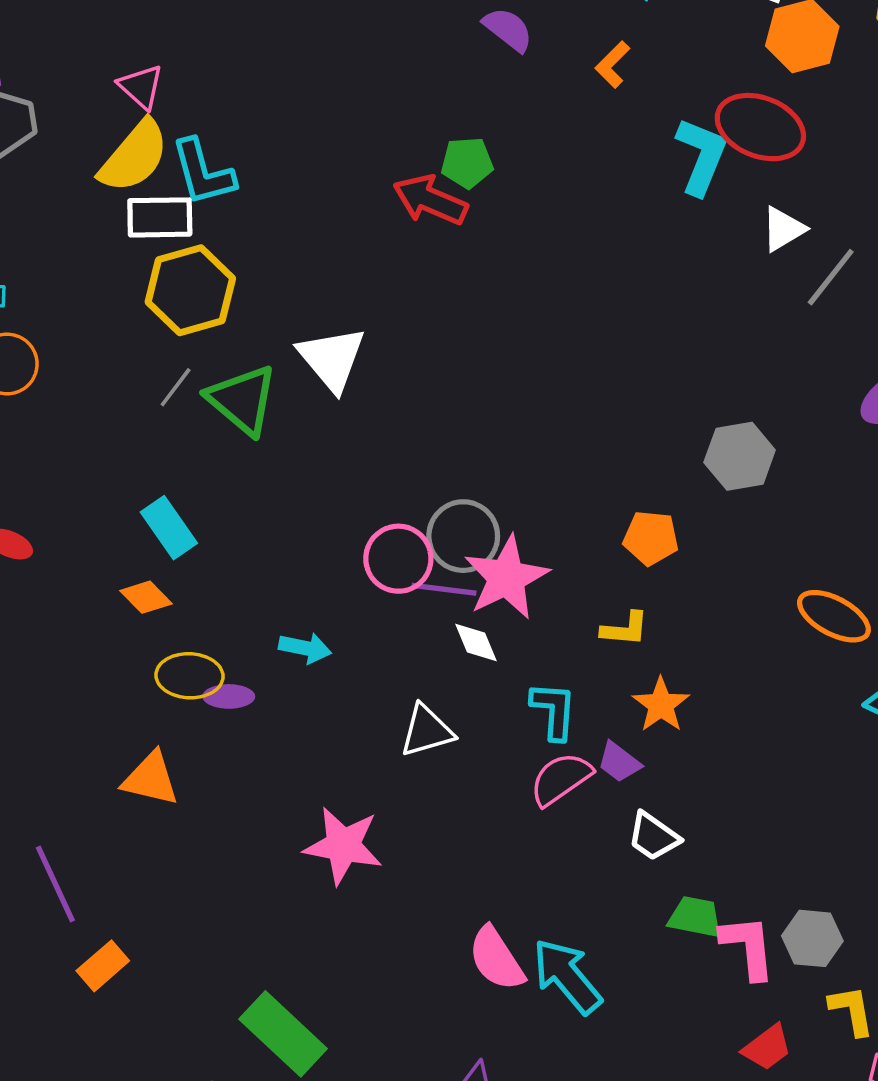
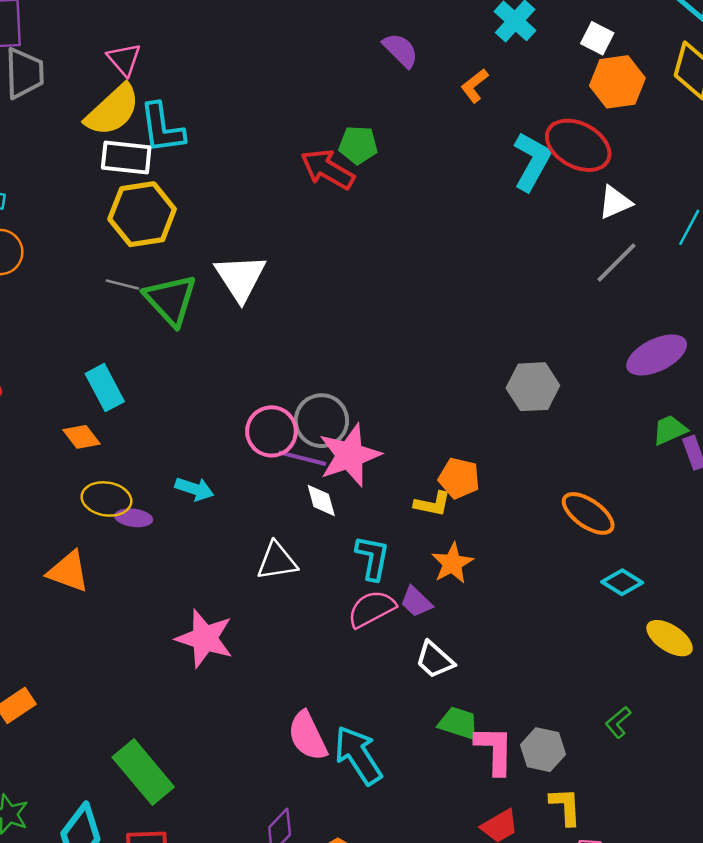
white triangle: (783, 229) -> (615, 202), moved
gray line: (176, 387) -> (122, 285), turned 60
orange pentagon: (651, 538) -> (459, 478), moved

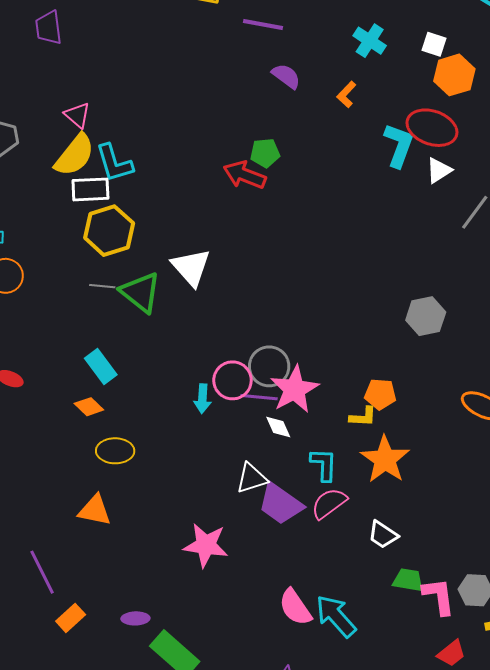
white triangle: (615, 202) -> (439, 170), moved
cyan arrow: (194, 489) -> (202, 399), moved, turned 84
purple ellipse: (134, 518) -> (135, 618), moved
orange star: (452, 563) -> (385, 459), size x1.5
purple trapezoid: (416, 602) -> (280, 504), moved, size x1.8

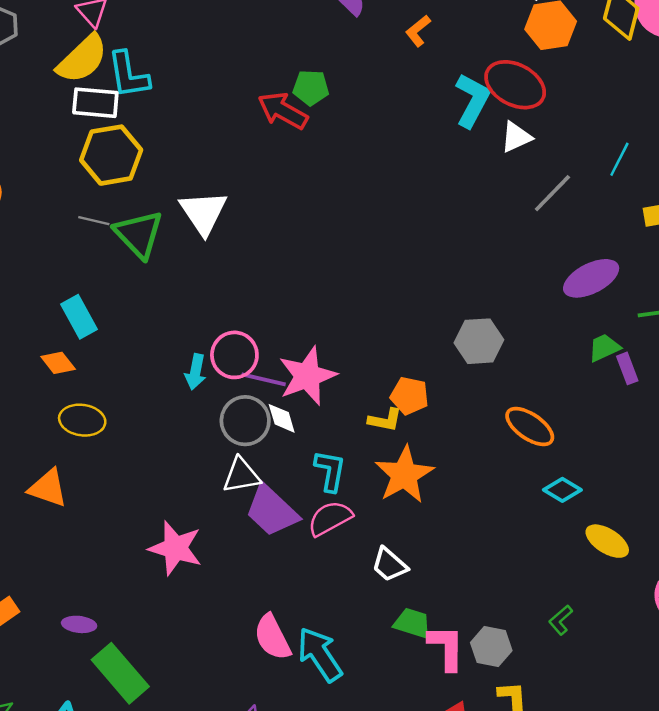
gray hexagon: (426, 316) -> (479, 341), moved
gray circle: (269, 366) -> (245, 421), moved

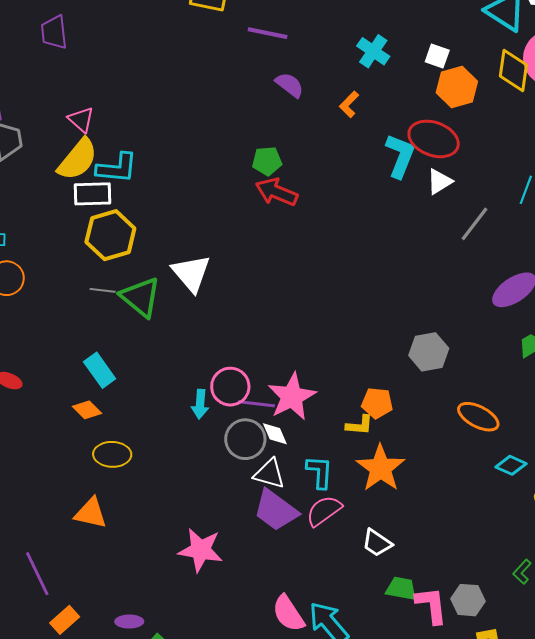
cyan L-shape: (128, 75) -> (117, 168), turned -69
red arrow: (283, 111) -> (277, 192), moved
white triangle: (241, 475) -> (269, 474), moved, turned 32

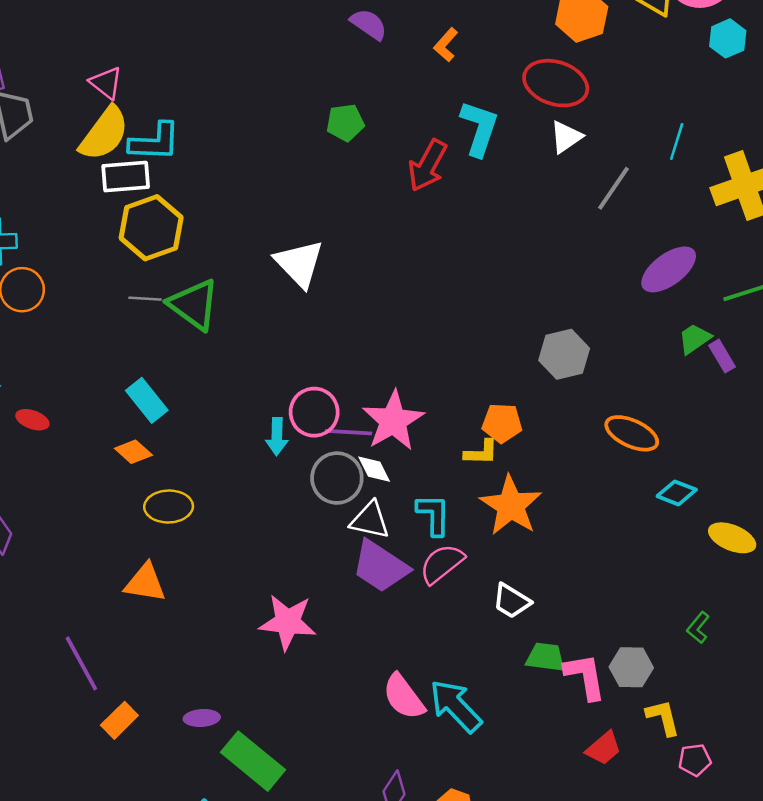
cyan L-shape: (400, 156) -> (479, 128), moved
red arrow: (277, 192) -> (427, 166), moved, turned -81
white triangle: (191, 273) -> (299, 263), moved

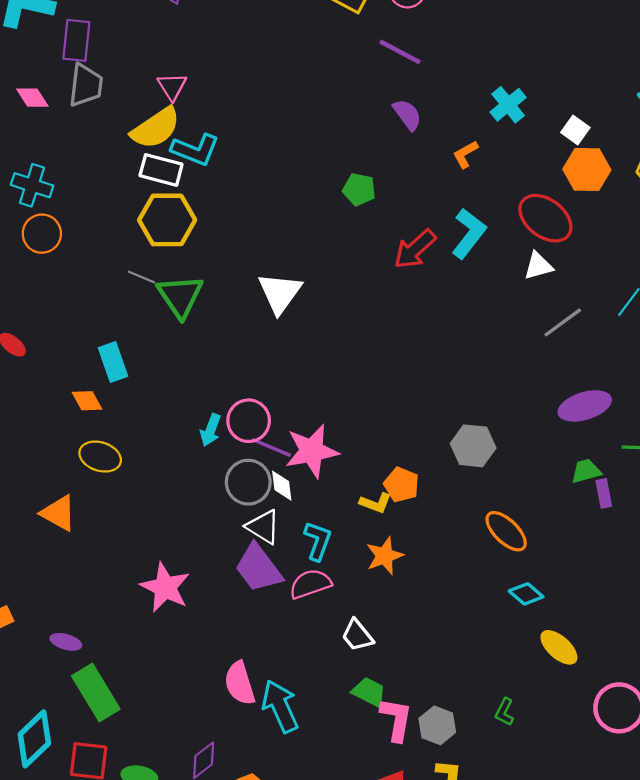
orange star: (511, 505) -> (385, 556), size x0.7
green L-shape: (698, 628) -> (505, 712), turned -32

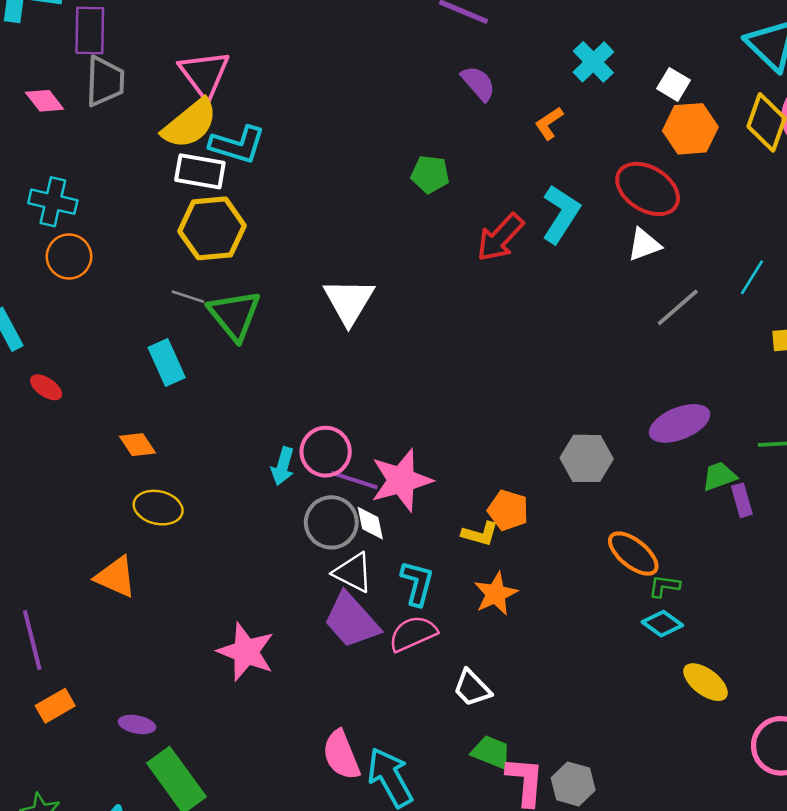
pink triangle: (172, 86) -> (204, 74), size x1.5
cyan rectangle: (113, 362) -> (167, 363), moved
purple ellipse: (585, 406) -> (680, 423), moved
green L-shape: (505, 712) -> (664, 586), moved, turned 76

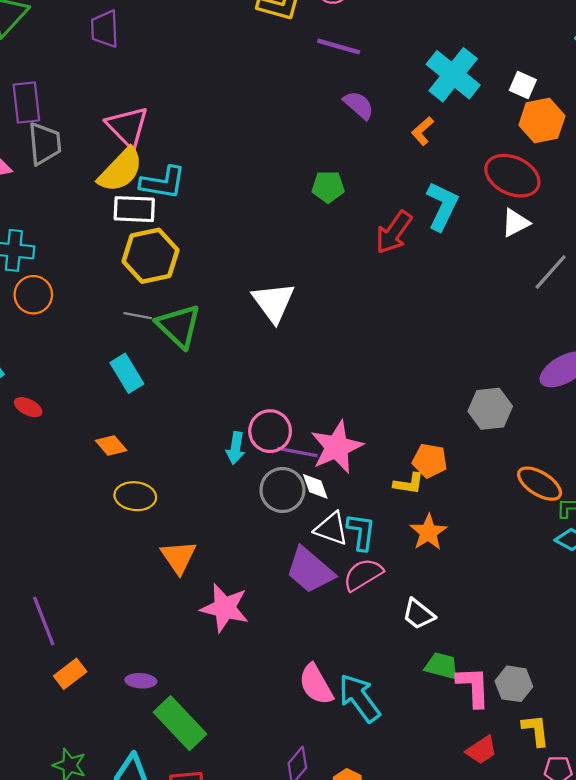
cyan cross: (593, 62) -> (453, 75), size x1.5
white triangle: (353, 572) -> (331, 529), moved
orange triangle: (116, 577) -> (179, 557), moved, turned 39

